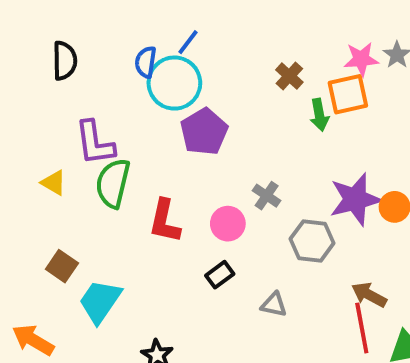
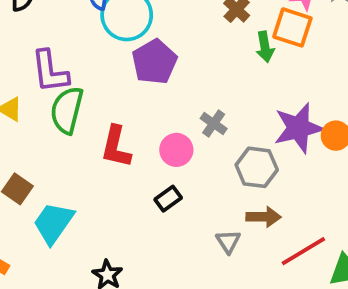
orange square: (348, 94) -> (292, 27), turned 30
brown arrow: (369, 295) -> (264, 217), moved, turned 152
gray triangle: (274, 305) -> (228, 241), moved, turned 44
red line: (362, 328) -> (303, 251), turned 69

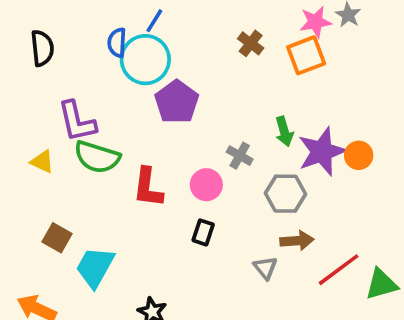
orange square: (292, 27) -> (306, 55), turned -33
green arrow: (265, 47) -> (284, 131), moved
green semicircle: (67, 110) -> (97, 157), turned -81
black rectangle: (168, 199) -> (203, 232), turned -30

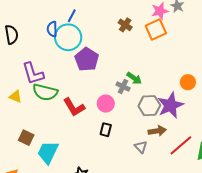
green arrow: (284, 131) -> (134, 78), moved, turned -35
purple star: (322, 152) -> (170, 105), moved
red L-shape: (148, 188) -> (74, 107), turned -35

